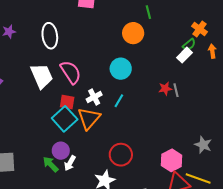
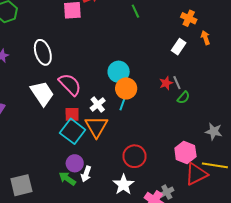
orange circle: (133, 33) -> (126, 88), moved
green semicircle: (189, 45) -> (183, 97), moved

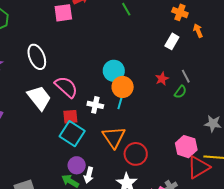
gray line: (177, 83) -> (186, 76), moved
white cross: (98, 104) -> (95, 105), turned -35
orange triangle: (96, 127) -> (114, 137), moved

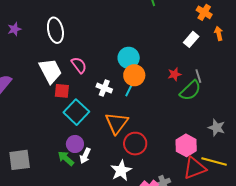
pink semicircle: (66, 87) -> (79, 65), size x0.7
green semicircle: (180, 92) -> (190, 90), size x1.6
red square: (70, 117) -> (62, 91), moved

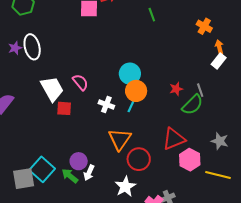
white ellipse: (55, 30) -> (32, 47), moved
white rectangle: (191, 39) -> (219, 61), moved
cyan square: (76, 112) -> (42, 169), moved
red triangle: (194, 168) -> (174, 139), moved

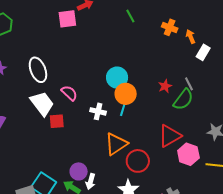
orange cross: (204, 26) -> (170, 27), moved
white ellipse: (32, 47) -> (38, 70), moved
orange arrow: (219, 47) -> (191, 37), moved
orange triangle: (120, 139) -> (116, 144), turned 30

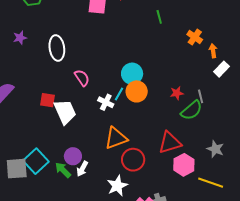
white trapezoid: (42, 104) -> (65, 112), moved
cyan line: (123, 109) -> (119, 94), moved
red square: (57, 121) -> (48, 100), moved

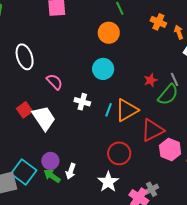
orange circle: (137, 91) -> (109, 33), moved
cyan line: (119, 94) -> (109, 110), moved
red square: (48, 100) -> (25, 110), turned -35
orange triangle: (116, 138) -> (127, 110), moved
purple circle: (73, 156) -> (50, 161), moved

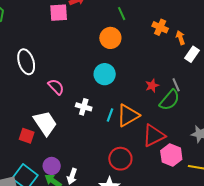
red square: (25, 110) -> (27, 136), moved, turned -35

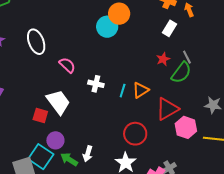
white rectangle: (192, 54) -> (170, 28), moved
cyan circle: (105, 74) -> (107, 27), moved
orange triangle: (128, 115) -> (141, 90), size x0.7
purple circle: (52, 166) -> (55, 140), moved

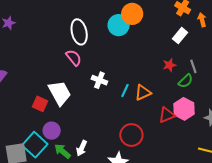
white ellipse: (36, 42) -> (79, 32), moved
green semicircle: (181, 73) -> (186, 81), size x0.7
red triangle: (167, 109) -> (167, 115), size x0.7
pink hexagon: (186, 127) -> (184, 109), moved

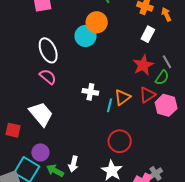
red star: (169, 65) -> (143, 65), size x1.5
white cross: (99, 80) -> (90, 92), moved
cyan line: (125, 91) -> (109, 105), moved
red square: (40, 104) -> (13, 130), moved
red triangle: (167, 115) -> (147, 95), moved

